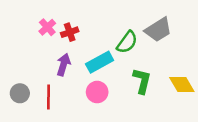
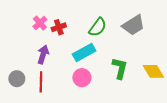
green semicircle: (127, 42) -> (98, 27), moved
purple arrow: (63, 65) -> (43, 55), moved

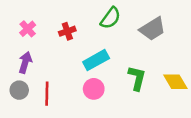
pink cross: (40, 23) -> (28, 29), moved
green semicircle: (98, 27) -> (111, 18), moved
purple arrow: (43, 55) -> (25, 62), moved

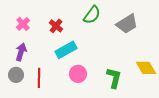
red cross: (67, 31) -> (56, 26), turned -32
cyan rectangle: (96, 60) -> (66, 50), moved
green L-shape: (137, 78) -> (114, 78), moved

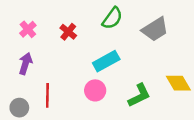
cyan rectangle: (66, 50) -> (106, 61), moved
gray circle: (16, 75) -> (19, 108), moved
green L-shape: (114, 78) -> (139, 95), turned 50

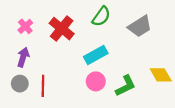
red cross: (68, 32) -> (62, 29), size x1.6
pink circle: (95, 90) -> (96, 81), moved
gray circle: (19, 108) -> (20, 84), moved

